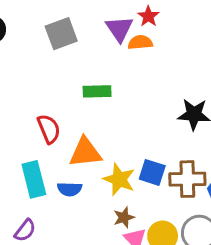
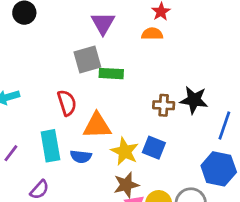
purple triangle: (119, 29) -> (103, 23), moved
gray square: (61, 34) -> (87, 60), moved
brown cross: (187, 179) -> (164, 105), moved, size x0.7
brown star: (124, 217) -> (126, 185), size x1.4

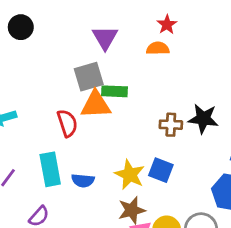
orange triangle: (97, 126) -> (96, 105), moved

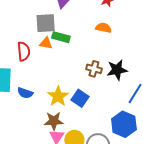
orange semicircle: (158, 48) -> (104, 28), moved
orange triangle: (96, 105) -> (46, 43), size x0.6
black star: (203, 119) -> (117, 70), turned -30

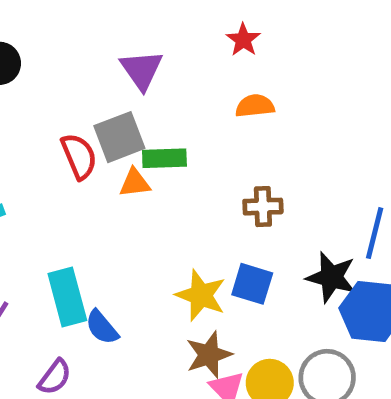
red semicircle: (24, 51) -> (79, 156), moved
black star: (117, 70) -> (331, 277), moved, turned -30
blue semicircle: (25, 93) -> (102, 327), moved, turned 49

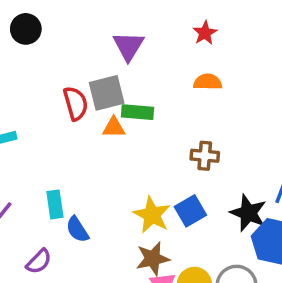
blue square: (252, 284) -> (190, 211), turned 36
cyan rectangle: (67, 297) -> (55, 204), size x0.7

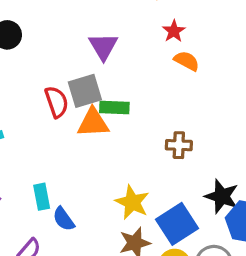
orange semicircle: (208, 82) -> (187, 61), moved, turned 30
orange triangle: (114, 128) -> (93, 123), size x1.5
blue square: (190, 211) -> (177, 224), moved, size x1.4

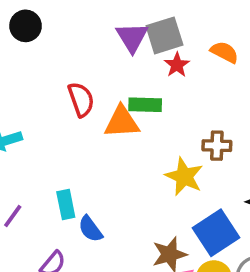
red star: (174, 31) -> (177, 65), moved
gray square: (85, 91) -> (164, 35), moved
yellow star: (132, 202) -> (184, 177), moved

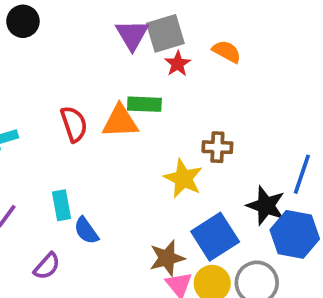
red semicircle: (81, 99) -> (74, 124), moved

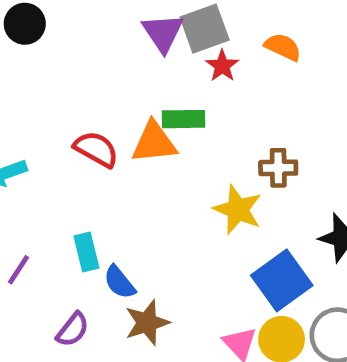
red semicircle: (74, 124) -> (96, 149), turned -39
brown star: (167, 258) -> (147, 323), moved

